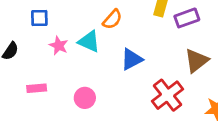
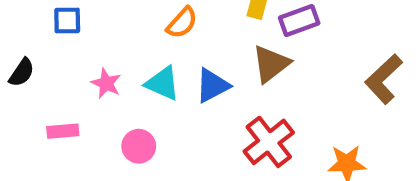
cyan triangle: (89, 41) -> (163, 83), moved
pink star: (59, 46) -> (106, 83), moved
brown triangle: (196, 61) -> (271, 64), moved

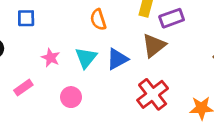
orange semicircle: (182, 23) -> (98, 20), turned 120
cyan triangle: (163, 83) -> (86, 58), turned 45
pink rectangle: (63, 131) -> (23, 88), turned -30

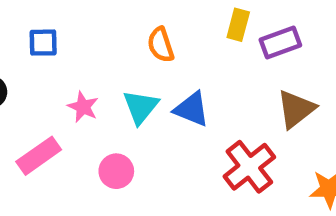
brown triangle: (154, 45) -> (296, 109), moved
blue triangle: (117, 59) -> (192, 109), turned 50
pink rectangle: (23, 88) -> (39, 156), size x1.4

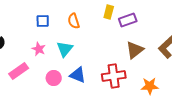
blue square: (43, 43) -> (43, 21), moved
blue triangle: (192, 109) -> (78, 75), moved
red cross: (249, 167) -> (114, 76), turned 30

